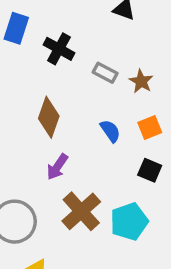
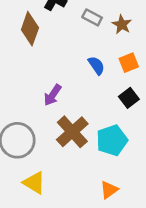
brown diamond: (49, 117) -> (30, 29), moved
black square: (150, 170) -> (129, 98), turned 30

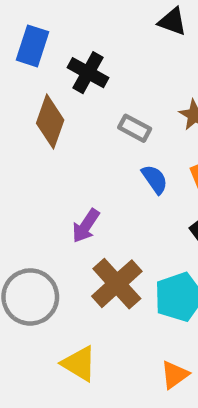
gray rectangle: (92, 17) -> (135, 128), moved
yellow triangle: (34, 183) -> (79, 364), moved

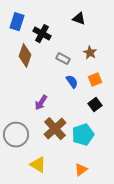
black triangle: (172, 22) -> (79, 19), moved

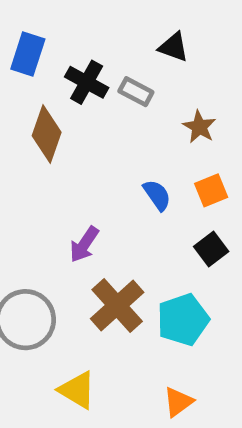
gray rectangle: (63, 59) -> (136, 92), moved

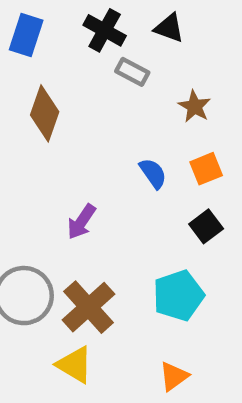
black cross: (87, 82) -> (105, 30), moved
brown cross: (117, 306) -> (88, 307), moved

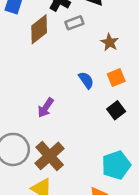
gray rectangle: (132, 72) -> (74, 23), turned -48
brown diamond: (45, 113) -> (39, 29), moved, turned 32
cyan pentagon: (178, 296) -> (116, 165), moved

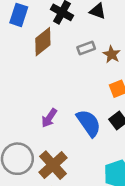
gray rectangle: (74, 23) -> (86, 48), moved
blue semicircle: (86, 80) -> (89, 123), moved, size x1.6

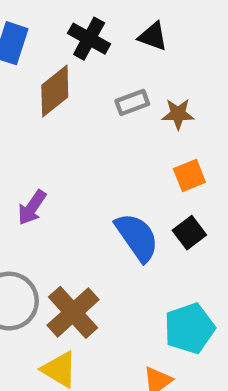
brown star: (112, 54) -> (178, 114), turned -30
purple arrow: (49, 118) -> (32, 207), moved

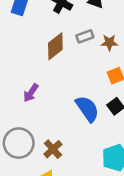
brown diamond: (55, 91) -> (55, 46), moved
brown cross: (73, 312) -> (53, 149), size x0.7

